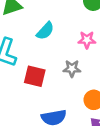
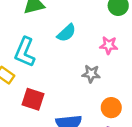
red square: (35, 76) -> (33, 99), moved

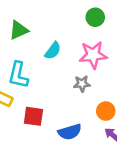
pink star: (109, 45) -> (93, 55), size x1.6

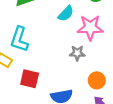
cyan semicircle: (53, 51) -> (66, 14), moved

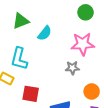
cyan semicircle: (66, 14) -> (45, 33), moved

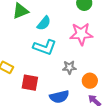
cyan L-shape: (19, 59) -> (45, 47), moved, turned -85
gray star: (72, 68) -> (69, 67), moved

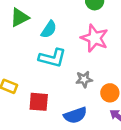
pink star: (81, 34) -> (95, 38), turned 30

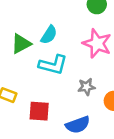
green triangle: (20, 17) -> (21, 44), moved

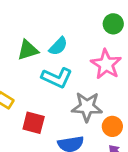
gray star: (87, 87) -> (87, 107), size x1.6

